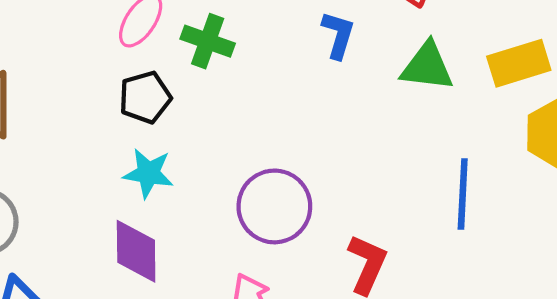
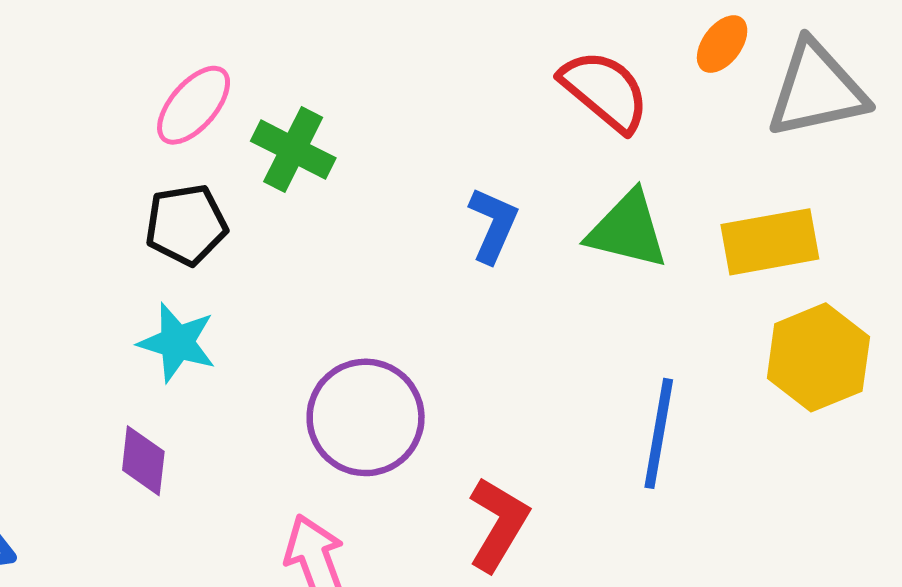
blue L-shape: (338, 35) -> (493, 225), moved
purple diamond: (136, 251) -> (143, 461), size x0.7

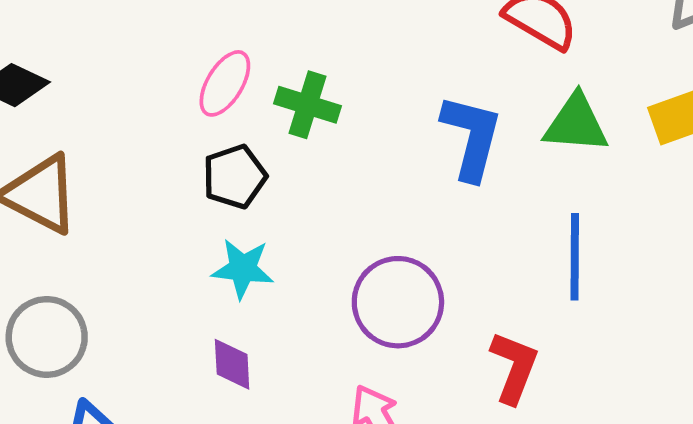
blue L-shape: (493, 225) -> (472, 137), size x1.5
blue line: (659, 433) -> (575, 257), moved

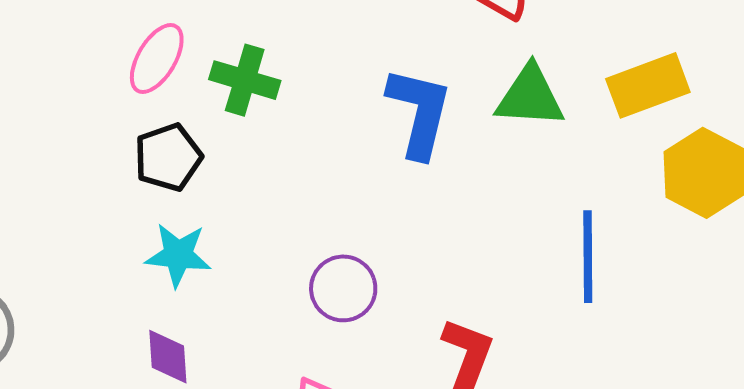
blue line: (575, 257) -> (588, 257), moved
purple circle: (398, 302) -> (343, 288), size x0.7

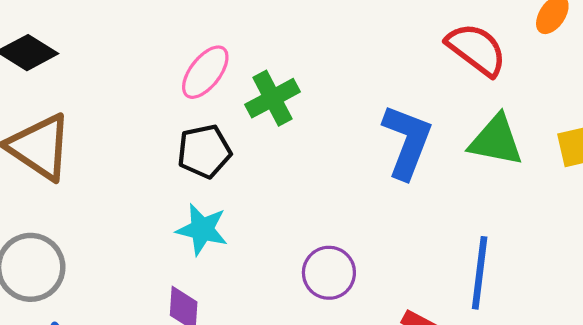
green cross: (245, 80) -> (273, 98), turned 38
blue line: (588, 257) -> (480, 273), moved

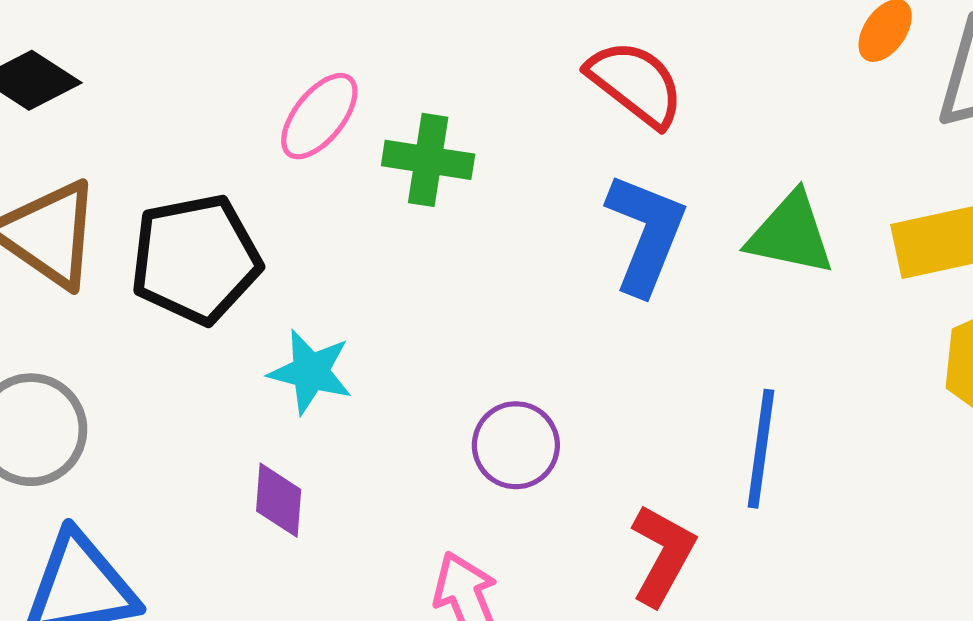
red semicircle: (476, 49) -> (636, 83), moved
green cross: (273, 98) -> (428, 160), turned 36
black pentagon: (204, 151) -> (196, 259), moved, size x1.5

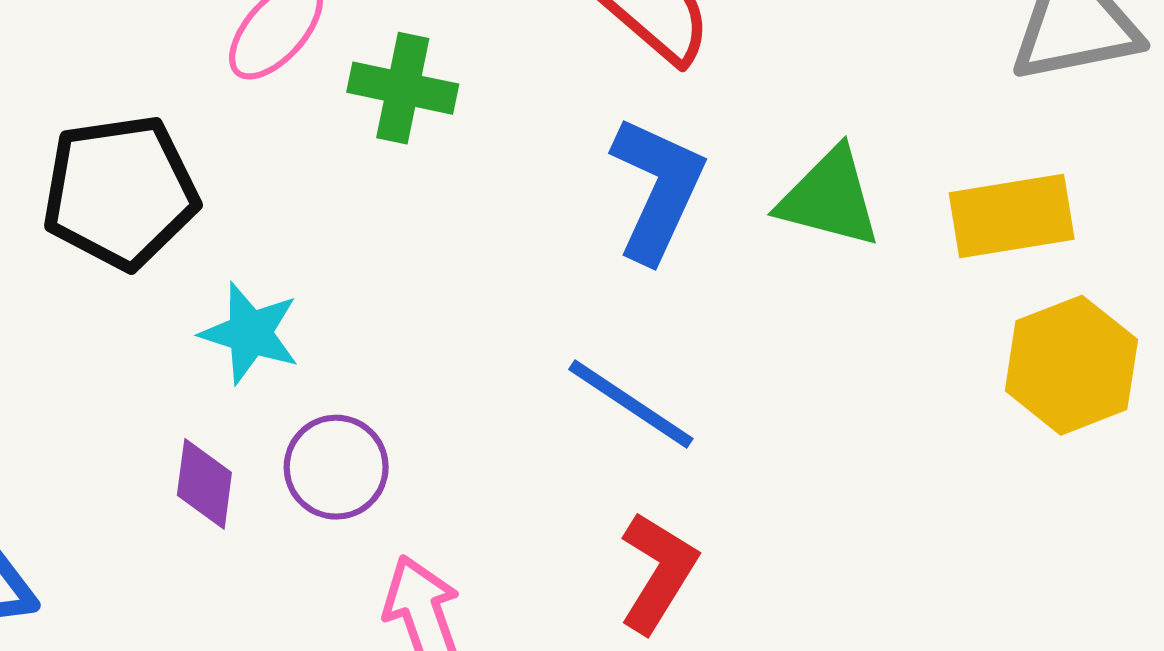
purple circle: (516, 445) -> (336, 467), moved
blue line: (761, 449) -> (631, 404), moved, turned -67

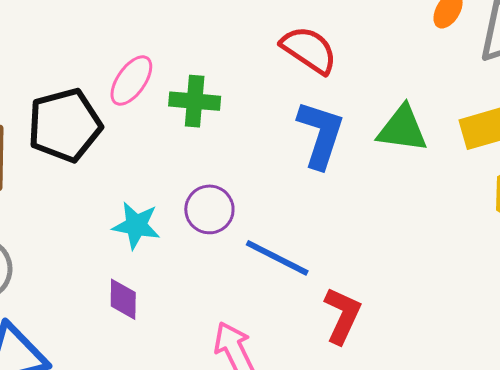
black pentagon: (120, 192) -> (65, 125), moved
blue line: (631, 404) -> (277, 258), moved
purple circle: (336, 467) -> (209, 209), moved

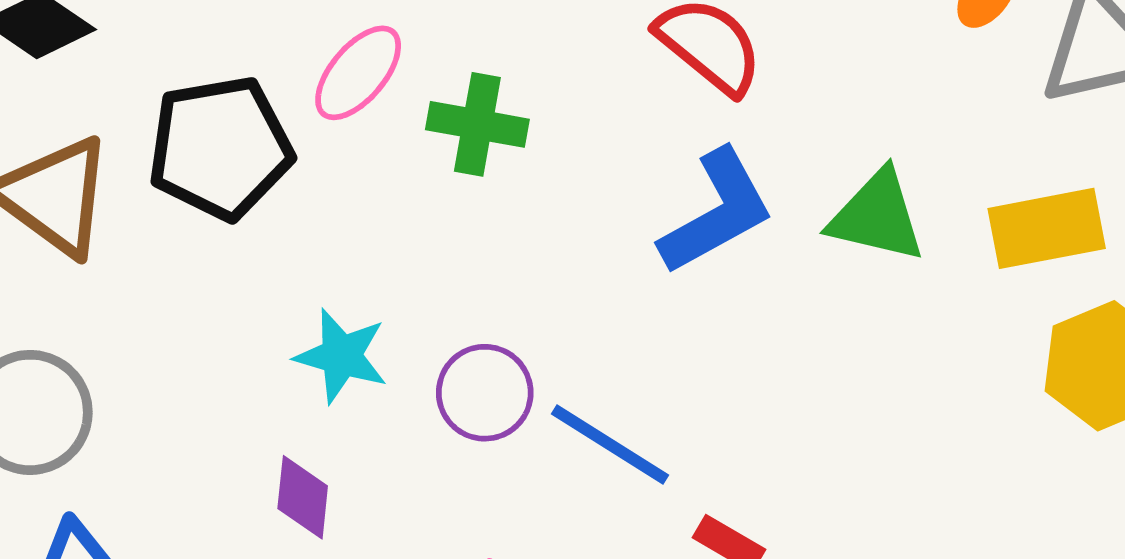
blue L-shape: (321, 134) -> (717, 212), turned 38
purple circle: (209, 209) -> (485, 393), moved

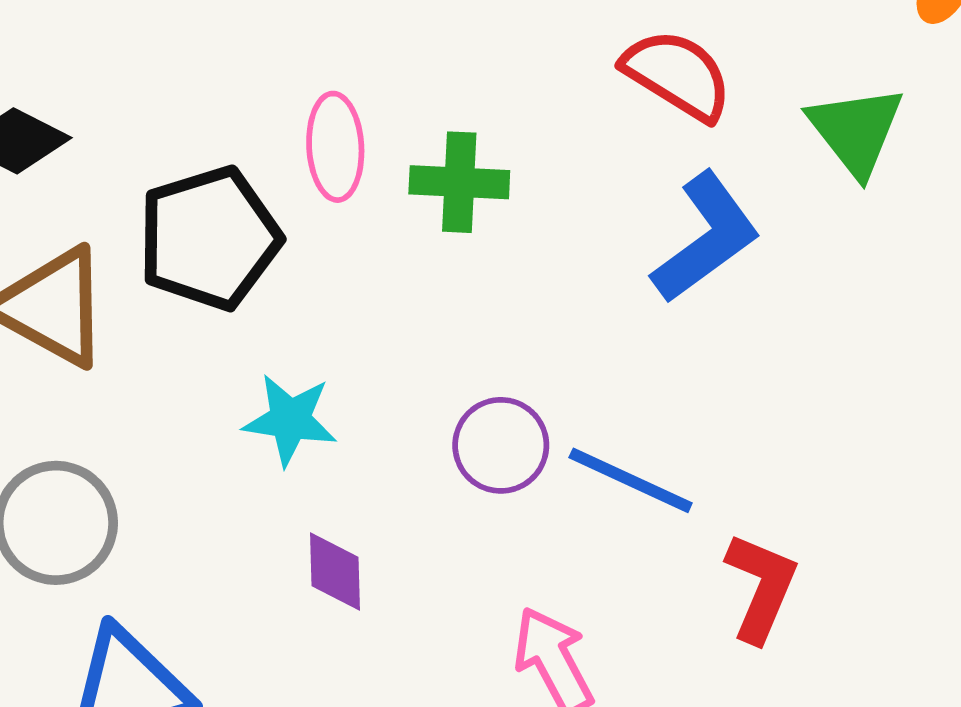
pink ellipse: (358, 73) -> (335, 147), turned -36
green triangle: (877, 216) -> (856, 131), moved, turned 46
cyan star: (341, 356) -> (290, 420), moved

